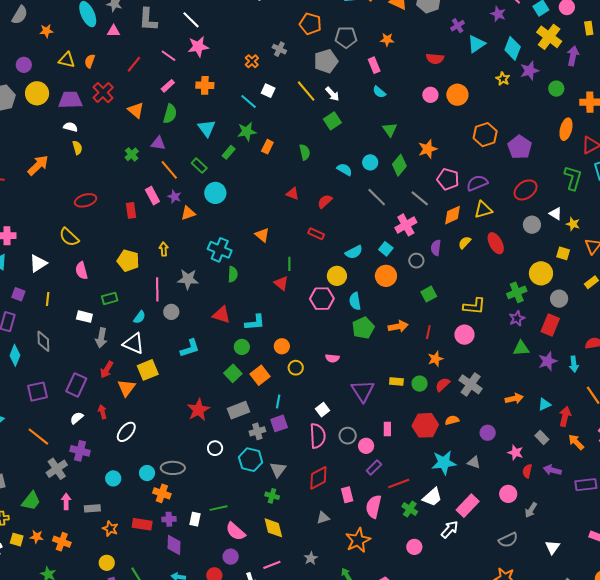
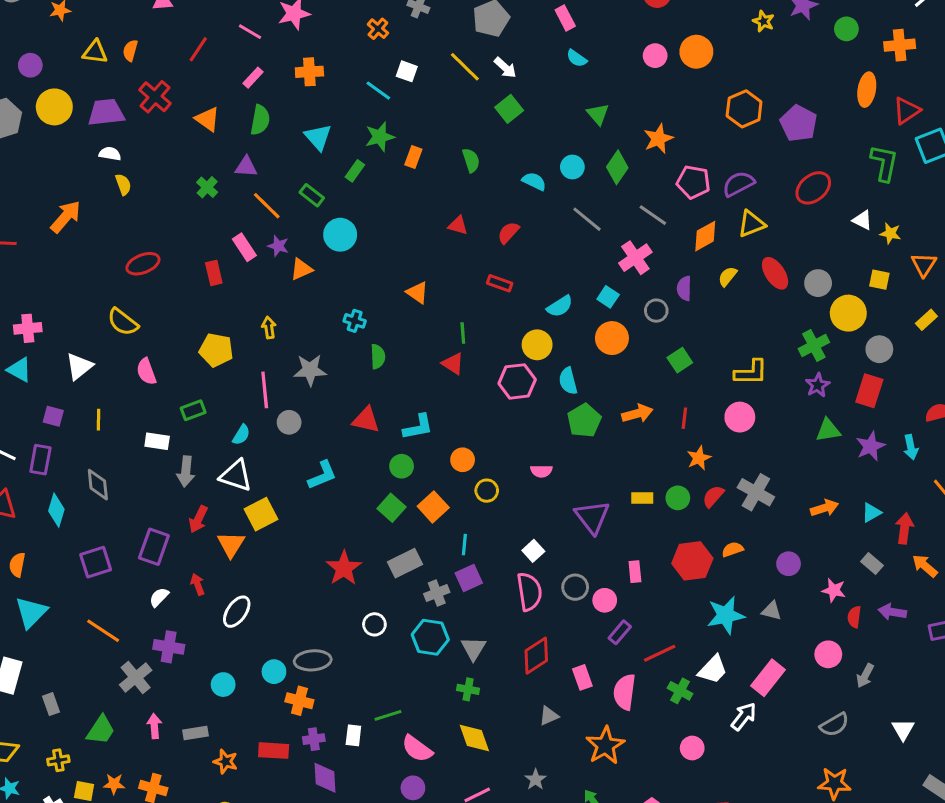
gray circle: (532, 225) -> (818, 283), moved
cyan cross: (220, 250) -> (355, 321), size x0.6

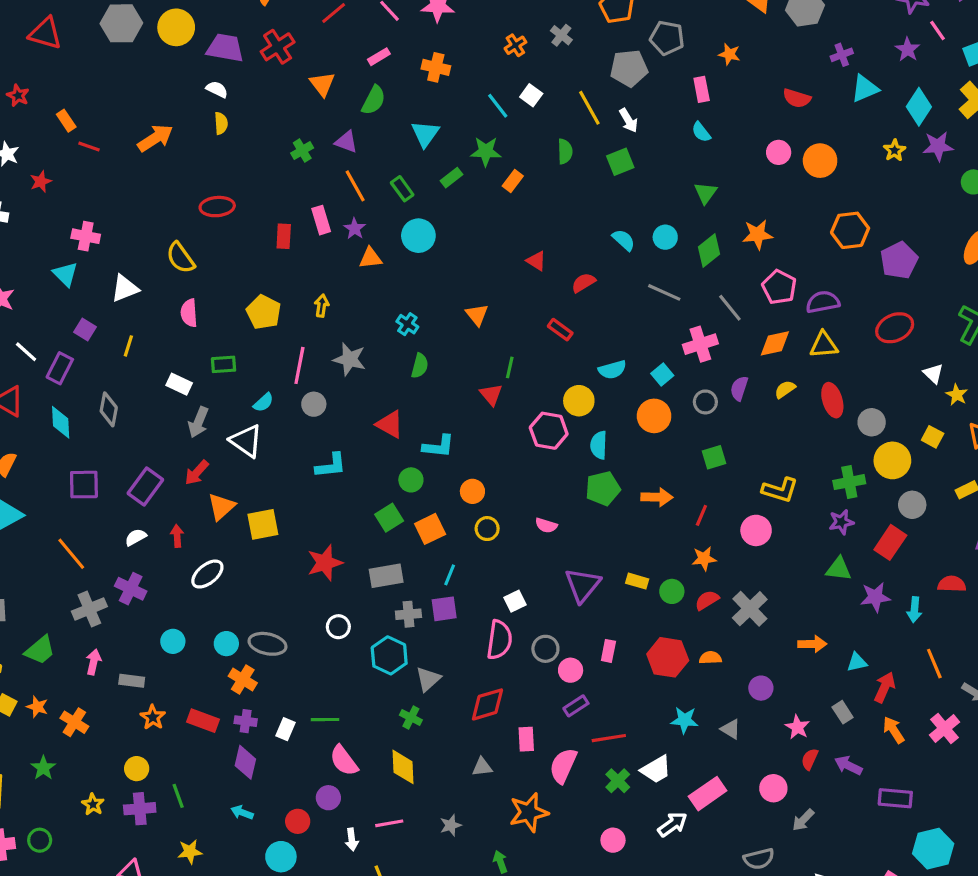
green semicircle: (471, 160) -> (565, 151), moved
gray line: (587, 219) -> (664, 292), turned -32
cyan diamond: (56, 510) -> (61, 422), turned -36
yellow square: (261, 514) -> (263, 524), moved
cyan star: (726, 615) -> (684, 720), size x0.7

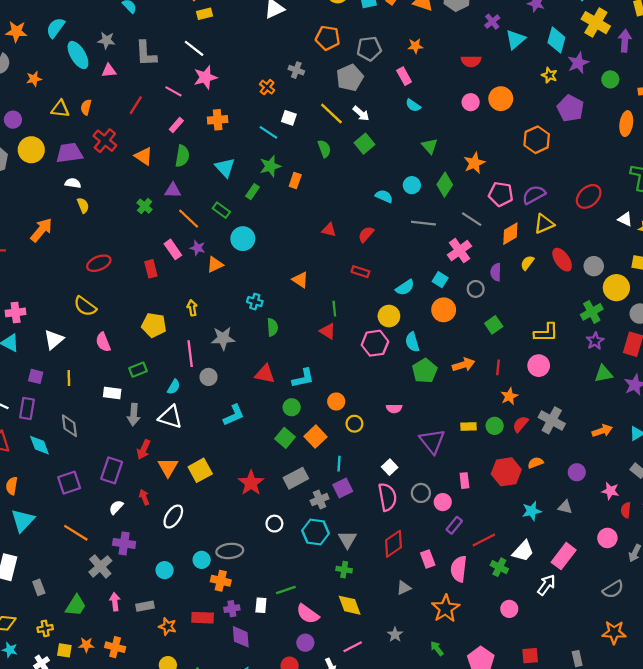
purple pentagon: (899, 260) -> (570, 108), moved

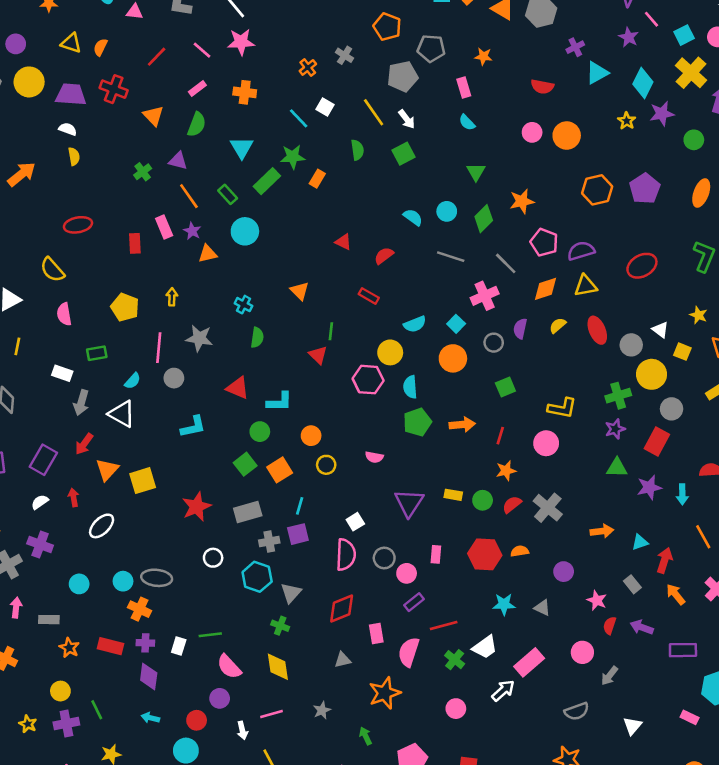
purple pentagon: (570, 108) -> (645, 189), moved
red cross: (105, 141) -> (114, 89), turned -30
green rectangle: (253, 192) -> (267, 181), size x1.5
white triangle: (625, 219) -> (660, 330), moved

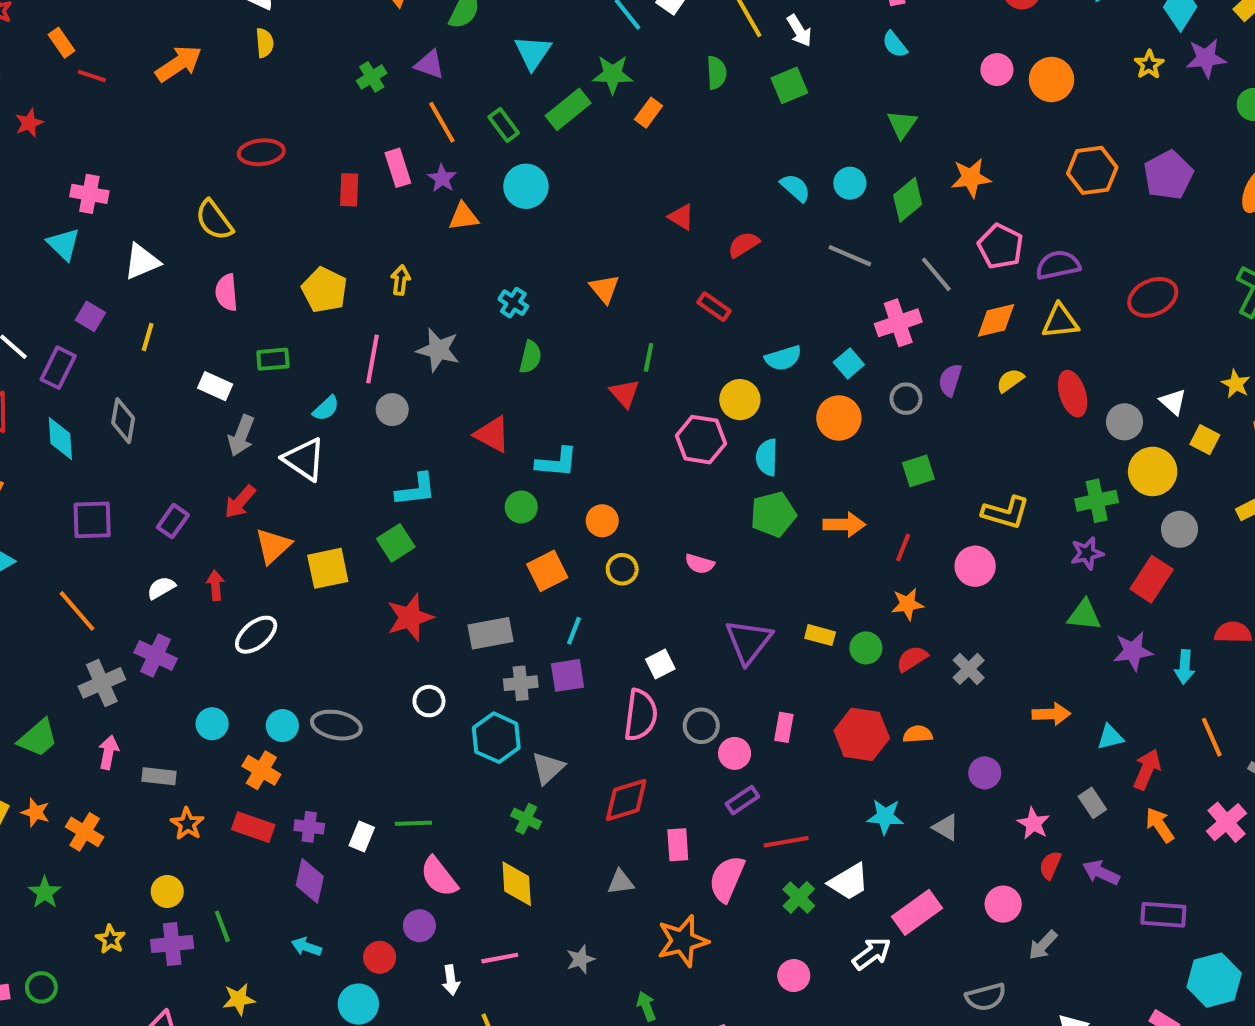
purple rectangle: (43, 460) -> (173, 521), size x0.7
green square: (245, 464) -> (396, 543), moved
gray cross: (548, 508) -> (969, 669), size x0.7
orange cross: (140, 609) -> (261, 770), moved

